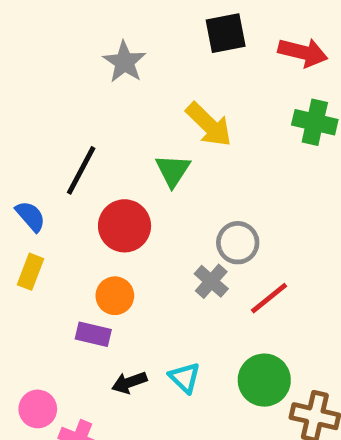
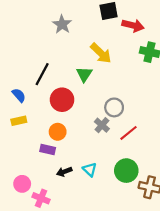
red arrow: (303, 52) -> (133, 25), moved
yellow rectangle: (31, 272) -> (19, 121), turned 56

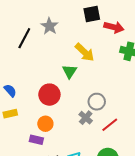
black line: (42, 74) -> (24, 38), moved

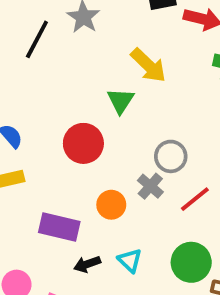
orange circle: (45, 124) -> (111, 205), moved
purple rectangle: (36, 140) -> (59, 227), size x1.5

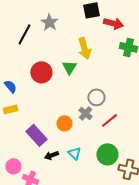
yellow arrow: (148, 65) -> (84, 48), turned 30
red circle: (83, 143) -> (41, 72), moved
purple rectangle: (59, 227) -> (36, 135), turned 35

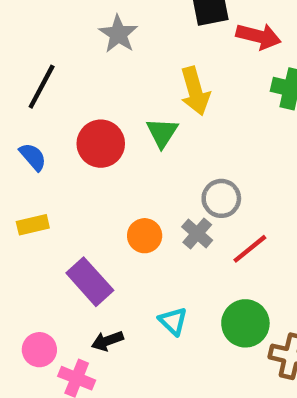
black line: (24, 34) -> (42, 87), moved
blue semicircle: (10, 86) -> (33, 157), moved
orange circle: (64, 123) -> (145, 236), moved
black arrow: (51, 155) -> (107, 341), moved

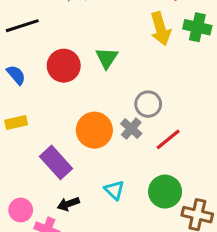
black line: (42, 87) -> (22, 26), turned 44
yellow arrow: (195, 91) -> (160, 29), moved
orange circle: (145, 236) -> (94, 130), size x1.5

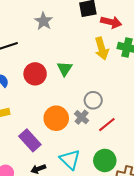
cyan triangle: (114, 190) -> (70, 159), size x1.5

